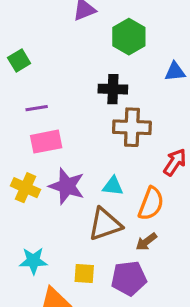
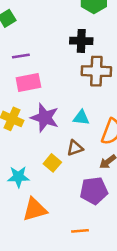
brown triangle: (105, 224) -> (75, 148), size x0.6
yellow square: (84, 274) -> (52, 163), moved, turned 36

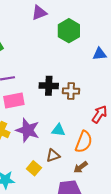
black cross: (81, 41) -> (49, 86), moved
brown cross: (96, 71) -> (71, 91), size x0.7

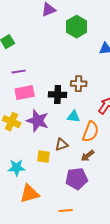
black cross: (49, 86) -> (58, 95), moved
cyan triangle: (58, 130) -> (74, 117), moved
yellow square: (34, 168) -> (44, 157), turned -32

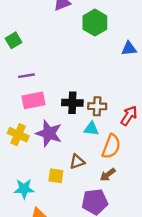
brown cross: (79, 84) -> (97, 106), moved

